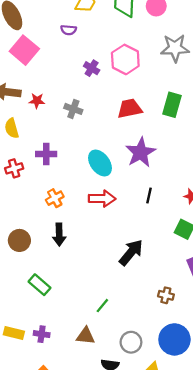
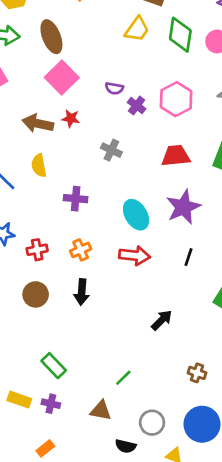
purple semicircle: (69, 30) -> (114, 88), moved
red star: (37, 101) -> (71, 118), moved
red cross: (14, 168) -> (37, 250), moved
black arrow: (131, 252) -> (162, 320), size x0.7
green rectangle: (39, 285) -> (54, 366), moved

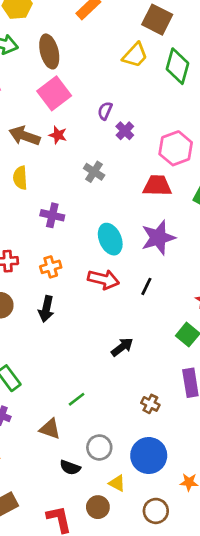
purple semicircle: (114, 88) -> (105, 111), turned 96
pink hexagon: (176, 99) -> (176, 148), moved
black line: (188, 257) -> (146, 286), moved

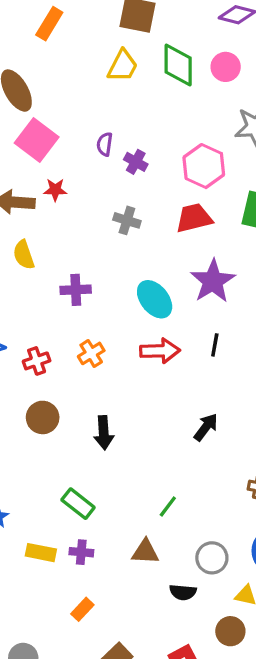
gray cross: (94, 172) -> (127, 220), moved
black arrow: (46, 309) -> (104, 433), moved

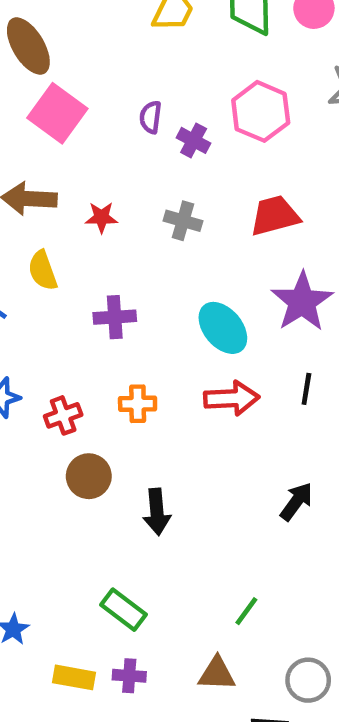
pink hexagon: (204, 166) -> (261, 111), moved
red star: (55, 190) -> (101, 217), moved
orange cross: (91, 353) -> (138, 404), turned 32
brown circle: (43, 417) -> (89, 476), moved

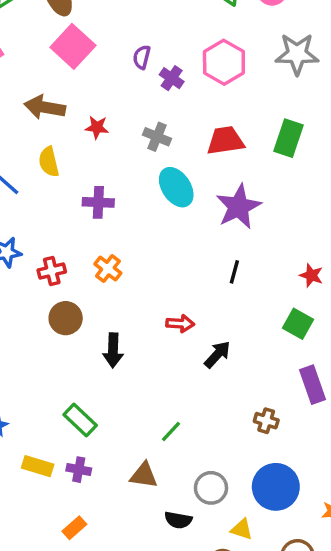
cyan ellipse: (223, 328) -> (176, 187), moved
red arrow: (232, 398) -> (180, 324), moved, size x0.7
orange cross: (138, 404) -> (108, 269), turned 32

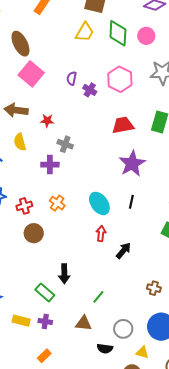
gray cross: (157, 137) -> (65, 144), moved
cyan ellipse: (176, 187) -> (99, 203), moved
red arrow: (180, 324) -> (101, 233), turned -84
black arrow: (113, 350) -> (64, 274), moved

